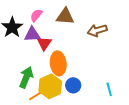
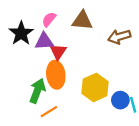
orange ellipse: (58, 63) -> (56, 75), moved
blue circle: (73, 85) -> (120, 100), moved
yellow hexagon: (50, 86) -> (95, 87), moved

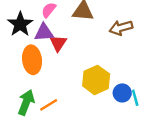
orange ellipse: (56, 75) -> (32, 60), moved
green arrow: (37, 91) -> (26, 102), moved

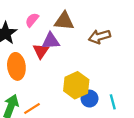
purple triangle: (44, 32) -> (51, 41), moved
blue circle: (122, 93) -> (90, 99), moved

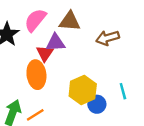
pink semicircle: (32, 20) -> (35, 20), size x1.5
orange ellipse: (16, 66) -> (36, 75), moved
cyan line: (113, 102) -> (123, 91), moved

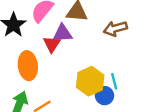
orange ellipse: (36, 75) -> (28, 66), moved
cyan line: (123, 91) -> (114, 81), moved

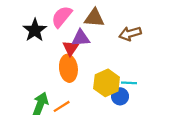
orange ellipse: (28, 66) -> (68, 68), moved
cyan line: (114, 81) -> (129, 83), turned -72

